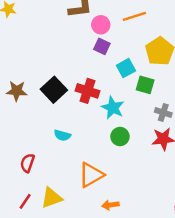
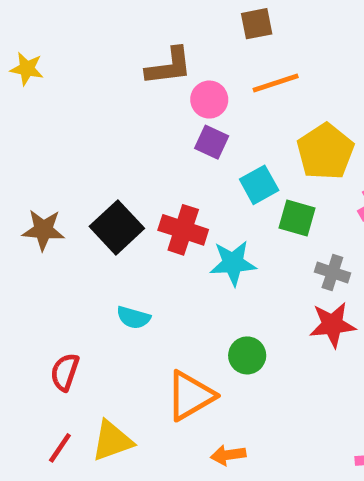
cyan star: (113, 108) -> (233, 263), turned -30
green circle: (120, 137) -> (247, 355), moved

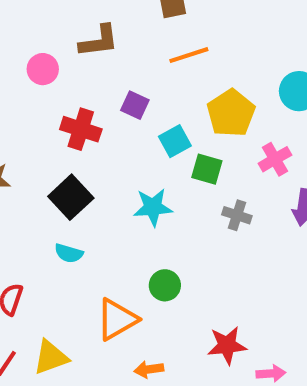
pink circle: (209, 100) -> (43, 69), moved
black square: (117, 227) -> (71, 197), moved
red cross: (183, 230) -> (81, 129), moved
red star: (332, 325) -> (227, 345), moved

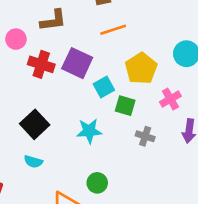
purple square: (135, 105) -> (77, 63), size x1.6
red cross: (81, 129) -> (41, 64), moved

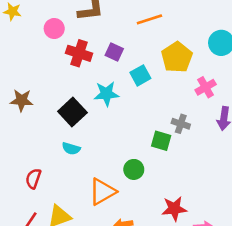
purple square: (77, 63) -> (114, 52), size x0.6
green square: (125, 106) -> (161, 141), moved
cyan star: (89, 131) -> (106, 94), moved

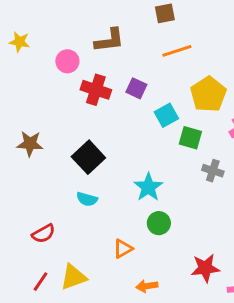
cyan star: (106, 94) -> (148, 187), moved, turned -30
green square: (161, 141) -> (190, 138), moved
red semicircle: (33, 179) -> (43, 234), turned -138
orange triangle: (102, 192) -> (123, 249), size x0.6

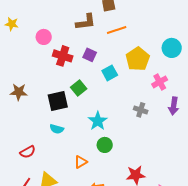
brown L-shape: (109, 40) -> (86, 22), moved
green square: (190, 138) -> (79, 88), moved, turned 35
black square: (88, 157) -> (58, 101), turned 30

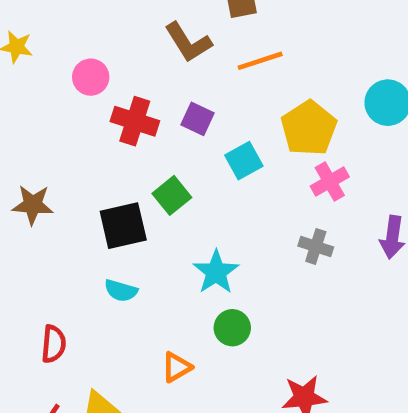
brown L-shape: (86, 22) -> (188, 42), turned 65
pink cross: (160, 82) -> (330, 182), moved
red semicircle: (28, 152) -> (54, 344), turned -56

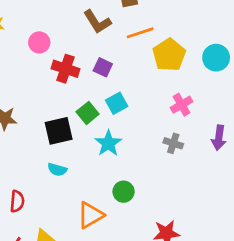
yellow pentagon: (309, 128) -> (169, 55), moved
cyan square: (244, 161) -> (117, 103), moved
cyan star: (216, 272) -> (108, 143), moved
orange triangle: (177, 367) -> (90, 215), size x1.5

